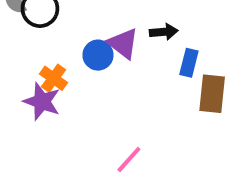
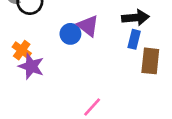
black arrow: (164, 32) -> (135, 18), moved, size x1.4
orange cross: (53, 78) -> (22, 50), moved

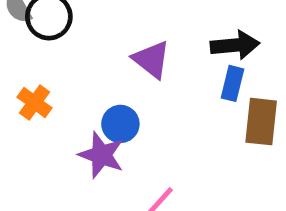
blue circle: (70, 34) -> (120, 124), moved
purple star: (31, 66) -> (101, 155), moved

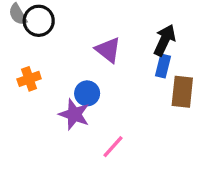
black arrow: (235, 45) -> (165, 40), turned -60
orange cross: (35, 102) -> (29, 79), turned 35

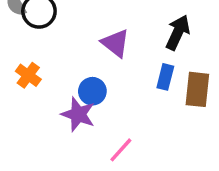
blue rectangle: (163, 66) -> (165, 77), moved
orange cross: (29, 79) -> (28, 75), turned -35

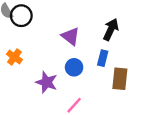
brown rectangle: (197, 89) -> (120, 79), moved
blue circle: (92, 91) -> (74, 67), moved

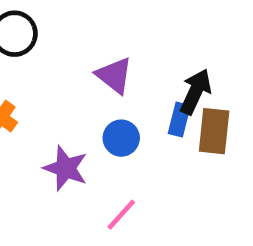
black arrow: (111, 29) -> (195, 92), moved
brown rectangle: (120, 79) -> (214, 131), moved

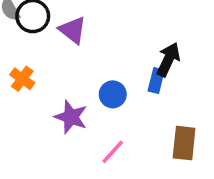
purple triangle: (114, 75) -> (73, 30), moved
brown rectangle: (214, 131) -> (184, 143), moved

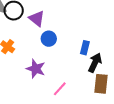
black arrow: (168, 60) -> (95, 63), moved
blue circle: (113, 94) -> (49, 39), moved

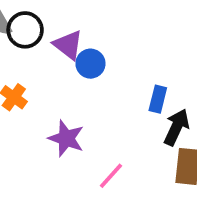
blue circle: (49, 39) -> (90, 64), moved

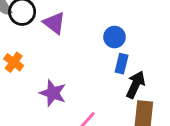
blue circle: (90, 64) -> (115, 37), moved

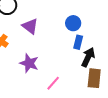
purple triangle: (54, 23) -> (30, 26), moved

